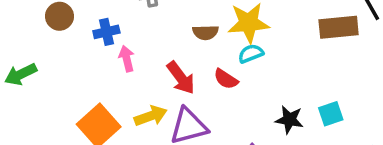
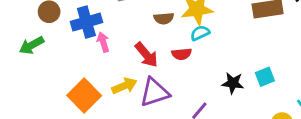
blue cross: (106, 32) -> (86, 22), size x1.5
green arrow: (21, 74) -> (31, 45), moved
red semicircle: (226, 79) -> (182, 54), turned -36

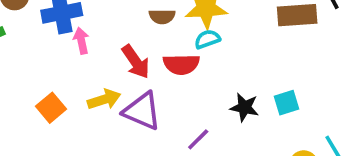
red semicircle: (182, 54) -> (181, 64), size x1.4
purple triangle: (154, 92) -> (142, 111), turned 36
orange square: (84, 96) -> (51, 108), size x0.7

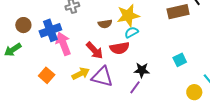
pink arrow: (81, 41) -> (63, 44), size x1.6
black star: (244, 107) -> (142, 70), moved
orange square: (51, 108) -> (47, 75), moved

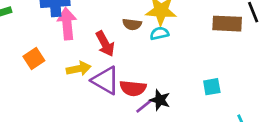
brown semicircle: (105, 24) -> (132, 24), moved
red semicircle: (119, 48) -> (133, 88), moved
black star: (142, 70) -> (160, 100), moved

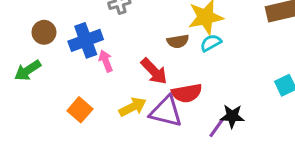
pink arrow: (67, 24) -> (106, 61), size x0.6
red semicircle: (133, 88) -> (187, 93), moved

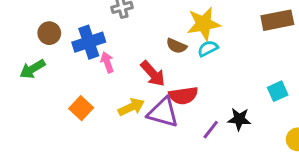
brown semicircle: (178, 41) -> (176, 46), turned 30
black star: (232, 116) -> (239, 119), moved

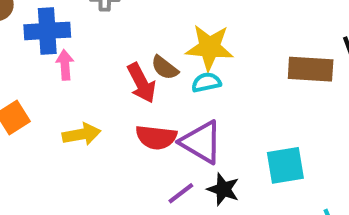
red arrow: (153, 74) -> (142, 83), moved
cyan square: (278, 91) -> (285, 165), size x1.4
purple triangle: (163, 113) -> (201, 142), moved

